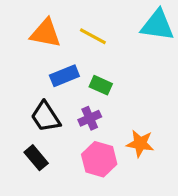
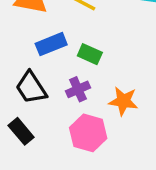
orange star: (140, 143) -> (123, 101), moved

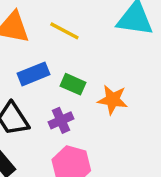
orange star: (123, 101) -> (113, 100), moved

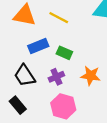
orange star: (113, 100) -> (91, 76), moved

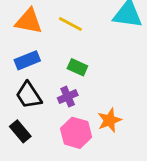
blue rectangle: (38, 46) -> (27, 60), moved
orange star: (91, 76) -> (110, 120), moved, turned -30

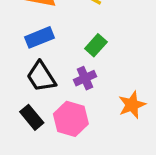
green rectangle: (77, 67) -> (96, 45), turned -72
pink hexagon: (76, 133) -> (71, 119), moved

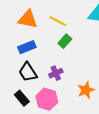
green rectangle: (96, 45) -> (65, 41), moved

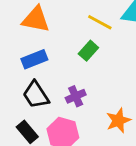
yellow line: (58, 21) -> (100, 22), moved

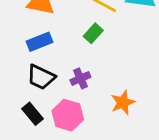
black trapezoid: (36, 95) -> (41, 77), turned -32

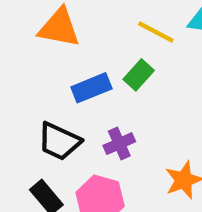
blue rectangle: (40, 42) -> (91, 88), moved

